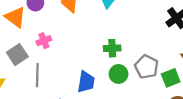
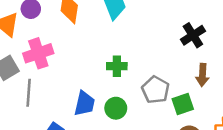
pink cross: (44, 41) -> (38, 53), size x1.6
green circle: (118, 74) -> (116, 108), moved

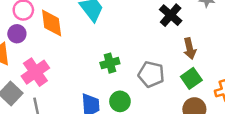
green square: (183, 104) -> (191, 78), moved

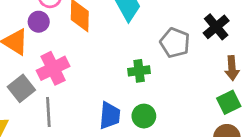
gray pentagon: (151, 74) -> (175, 43), moved

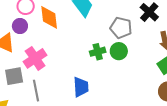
gray square: (21, 88) -> (14, 76), turned 36
green circle: (144, 116) -> (119, 51), moved

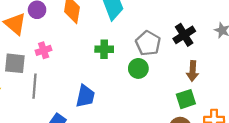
green cross: (98, 52) -> (104, 49), moved
pink cross: (35, 58) -> (44, 50), size x0.6

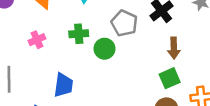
pink cross: (44, 50) -> (37, 40), moved
green circle: (138, 68) -> (105, 49), moved

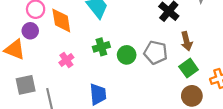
gray pentagon: (124, 23) -> (156, 53), moved

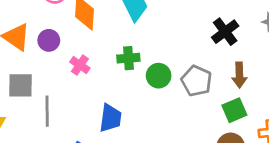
purple circle: (30, 31) -> (49, 40), moved
pink cross: (66, 60) -> (80, 65), turned -32

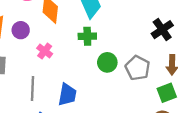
green cross: (128, 58) -> (87, 36), moved
gray line: (47, 111) -> (33, 88), moved

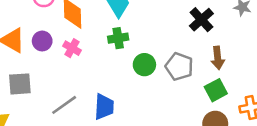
pink cross: (45, 51) -> (72, 48), moved
gray line: (33, 88) -> (64, 105), turned 60

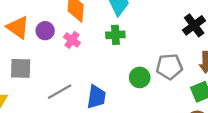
green circle: (144, 65) -> (140, 77), moved
gray pentagon: (179, 66) -> (169, 67), turned -30

